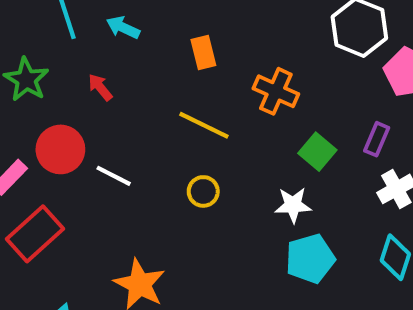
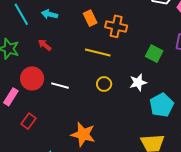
orange cross: (276, 91) -> (116, 26), moved
white star: (293, 205) -> (138, 82), moved
red rectangle: (35, 234) -> (29, 121), size x0.6

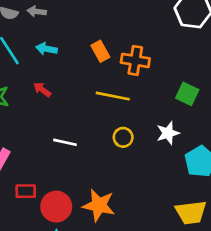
red circle: (32, 78) -> (56, 207), moved
red rectangle: (29, 121) -> (26, 191), turned 56

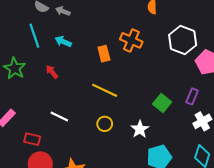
orange cross: (135, 60) -> (131, 40), moved
white star: (168, 133) -> (140, 129), turned -30
red rectangle: (26, 191) -> (32, 139), moved

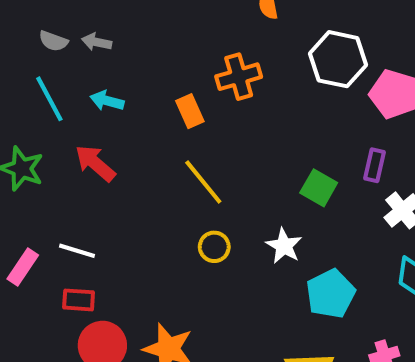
orange cross: (131, 40) -> (239, 77), turned -30
red arrow: (52, 72) -> (95, 163), size x1.5
yellow line: (105, 90) -> (203, 182), turned 35
white line: (59, 116) -> (77, 251), moved

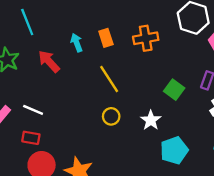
orange cross: (239, 77) -> (146, 38), moved
cyan arrow: (107, 101) -> (77, 43), moved, turned 48

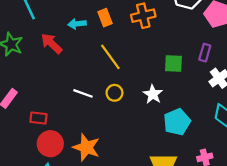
cyan arrow: (77, 43) -> (77, 24), turned -72
green square: (174, 90) -> (174, 63), turned -30
white line: (33, 110) -> (83, 93), moved

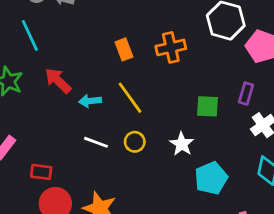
cyan arrow: (77, 24) -> (90, 101), moved

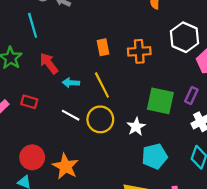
green square: (207, 106) -> (160, 101), size x1.5
yellow circle: (135, 142) -> (100, 119), size x1.6
red rectangle: (41, 172) -> (29, 102), moved

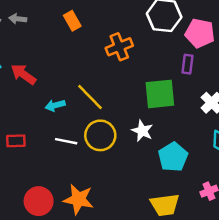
orange rectangle: (103, 47) -> (72, 21), moved
red arrow: (49, 63) -> (23, 74), moved
purple rectangle: (191, 96) -> (187, 64), moved

